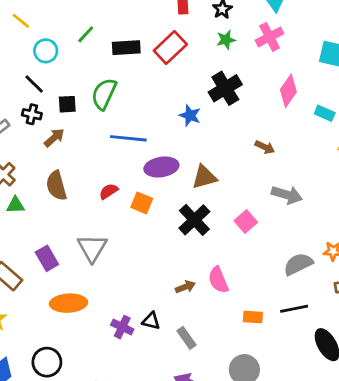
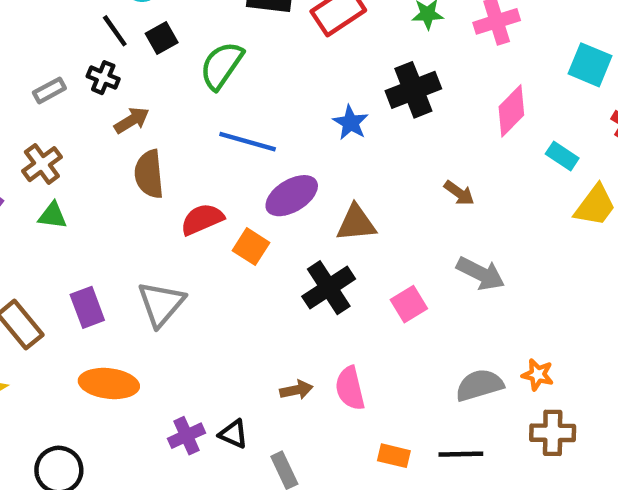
black square: (67, 104) -> (162, 38), moved, turned -36
purple ellipse: (161, 167) -> (292, 196), turned -32
brown semicircle: (56, 186) -> (149, 174), moved
red semicircle: (109, 191) -> (202, 219), size x1.4
purple cross: (122, 327) -> (186, 436), turned 30

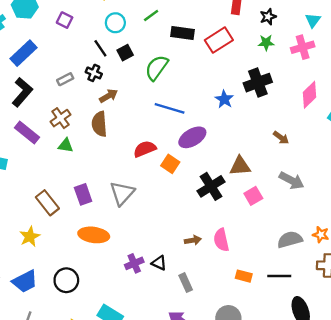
brown semicircle: (149, 174) -> (99, 124), moved
brown triangle: (356, 223) -> (240, 166), moved

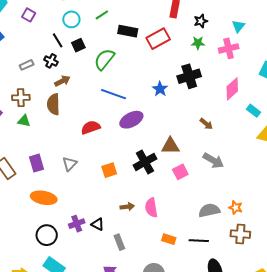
brown cross: (61, 118) -> (21, 98), turned 30
orange square: (170, 164) -> (109, 170), moved, turned 35
gray triangle: (122, 193) -> (70, 164), size x0.7
black circle: (66, 280) -> (47, 235), moved

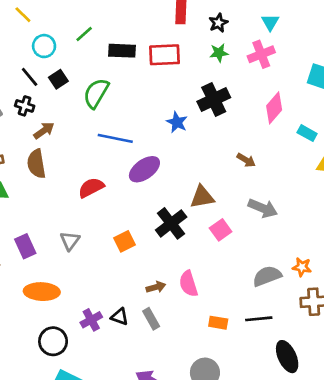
red rectangle: (158, 39) -> (165, 55), turned 35
gray rectangle: (119, 242) -> (151, 319), moved

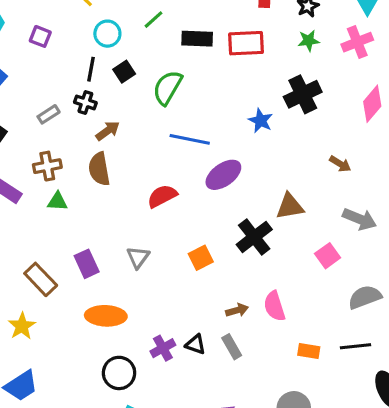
black line: (30, 77) -> (91, 69), turned 50
pink square: (221, 230) -> (328, 256), moved

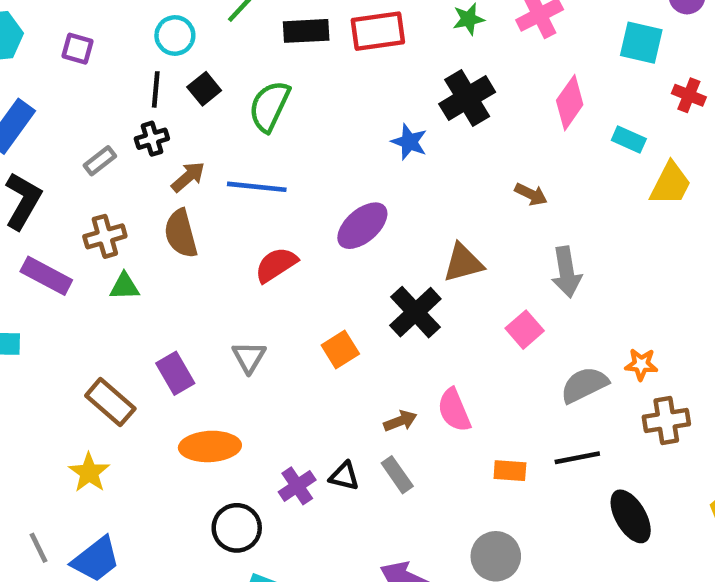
black cross: (85, 102) -> (152, 139), turned -30
blue line: (190, 139) -> (257, 187), moved
gray arrow: (360, 219) -> (566, 272), turned 64

